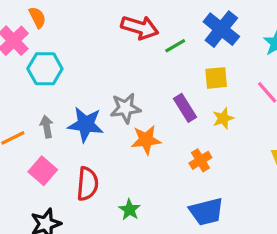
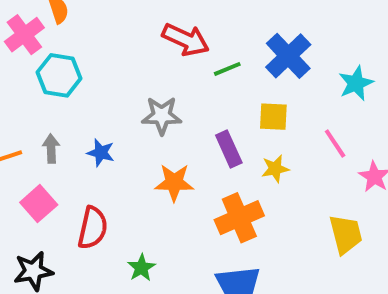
gray star: (125, 108) -> (162, 116), moved
blue star: (86, 124) -> (101, 153), size x0.6
orange cross: (200, 160) -> (239, 218), size x1.6

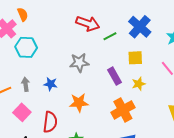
orange star: (174, 182) -> (79, 103), moved

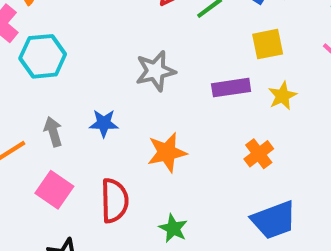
purple rectangle: (114, 76) -> (231, 88), turned -60
orange cross: (123, 110) -> (259, 154), size x0.6

